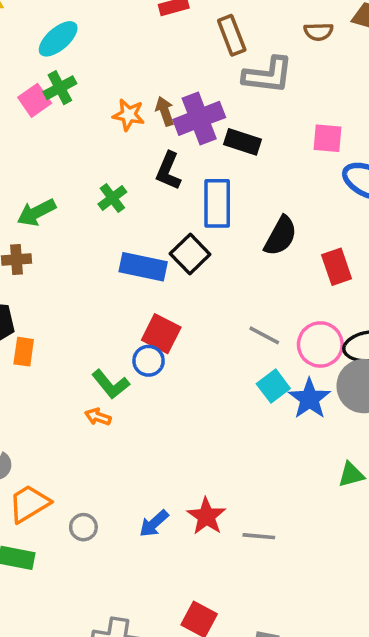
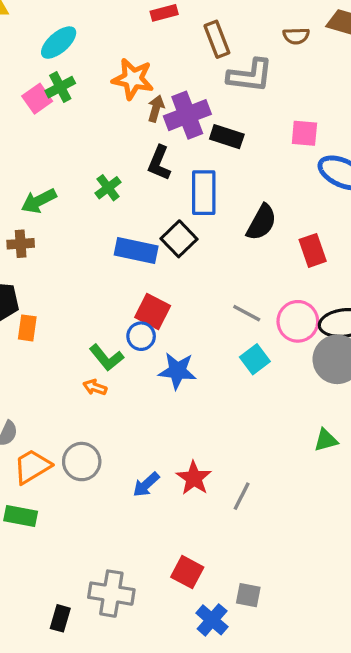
brown arrow: (165, 111) -> (156, 109), turned 35
orange star: (129, 115) -> (133, 79), moved, size x1.4
blue star: (309, 399) -> (177, 371), moved, turned -30
gray circle: (83, 527) -> (82, 462), moved, size x1.5
gray line: (259, 536) -> (242, 496), turned -68

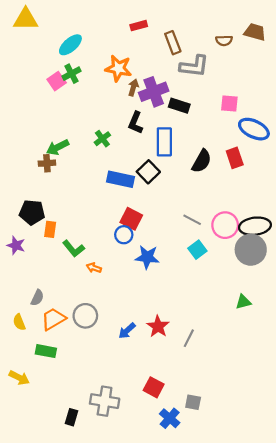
brown cross: (21, 244) -> (47, 163), moved
red rectangle: (313, 250) -> (235, 158), moved
green L-shape: (106, 358) -> (74, 249), moved

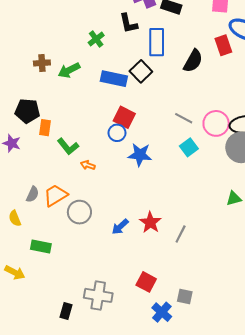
black L-shape: (135, 123) -> (128, 23), turned -35
green arrow: (58, 147) -> (69, 70), moved
red rectangle: (235, 158) -> (223, 45), moved
orange trapezoid: (53, 319) -> (55, 195), moved

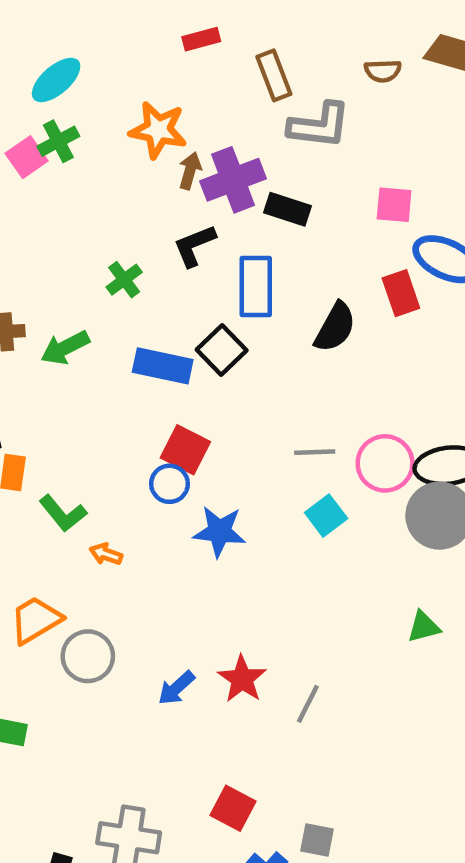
black L-shape: (128, 23) -> (194, 246), turned 80
gray line: (184, 118) -> (315, 452), turned -30

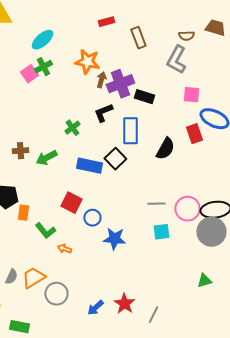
gray L-shape: (319, 125) -> (176, 60), moved, turned 112
red square: (185, 450) -> (71, 203), moved
cyan square: (326, 516) -> (161, 232), turned 30

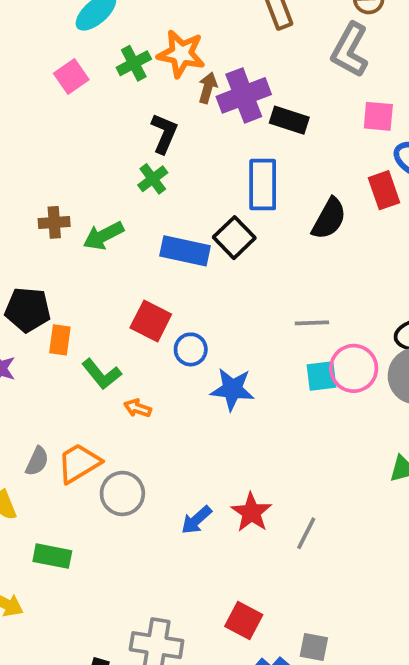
green cross: (43, 67) -> (134, 63), moved
black L-shape: (103, 113) -> (164, 133), moved, turned 135
pink circle: (187, 209) -> (354, 368), moved

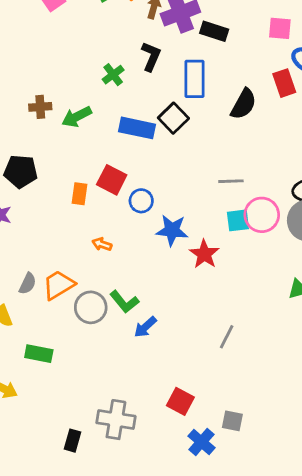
black L-shape: (164, 133) -> (151, 56), moved
orange rectangle: (60, 340) -> (79, 194), moved
green L-shape: (102, 374) -> (124, 302), moved
red star: (251, 512) -> (204, 254), moved

